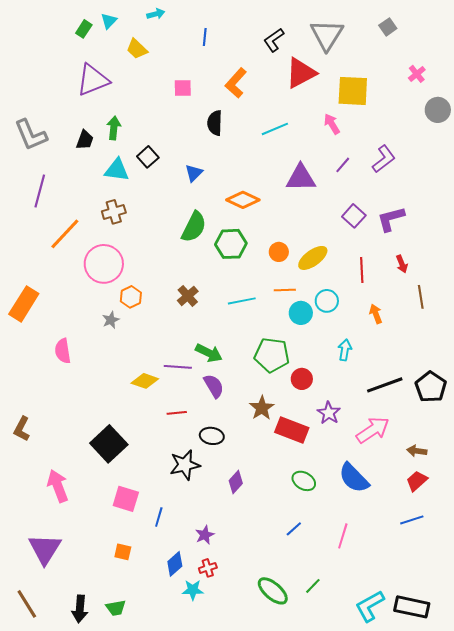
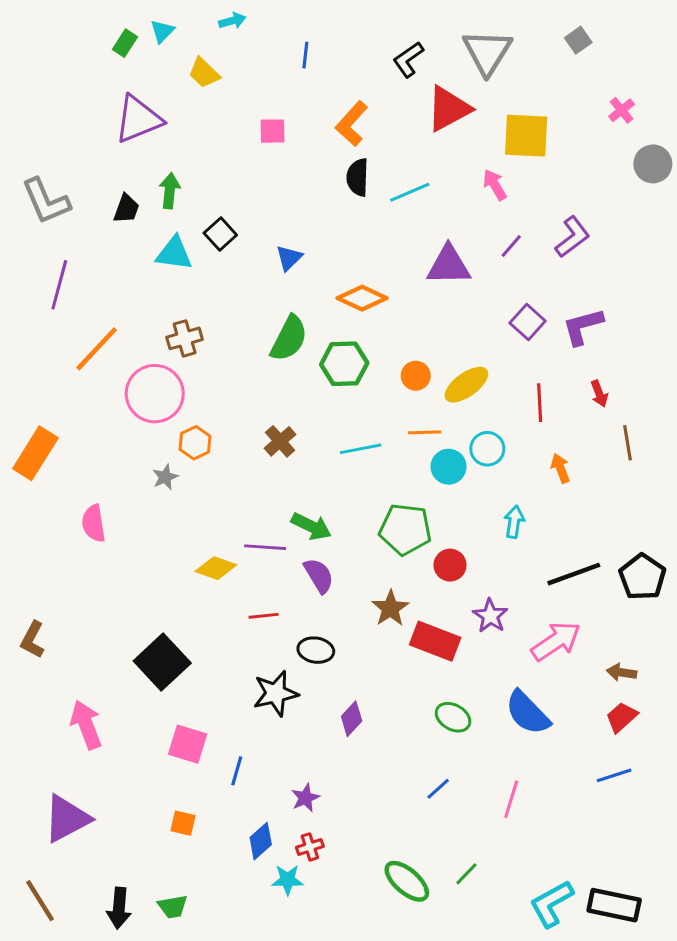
black semicircle: (215, 123) -> (358, 177), moved
brown cross: (114, 212) -> (185, 338), moved
purple triangle: (45, 549) -> (67, 819), turned 30

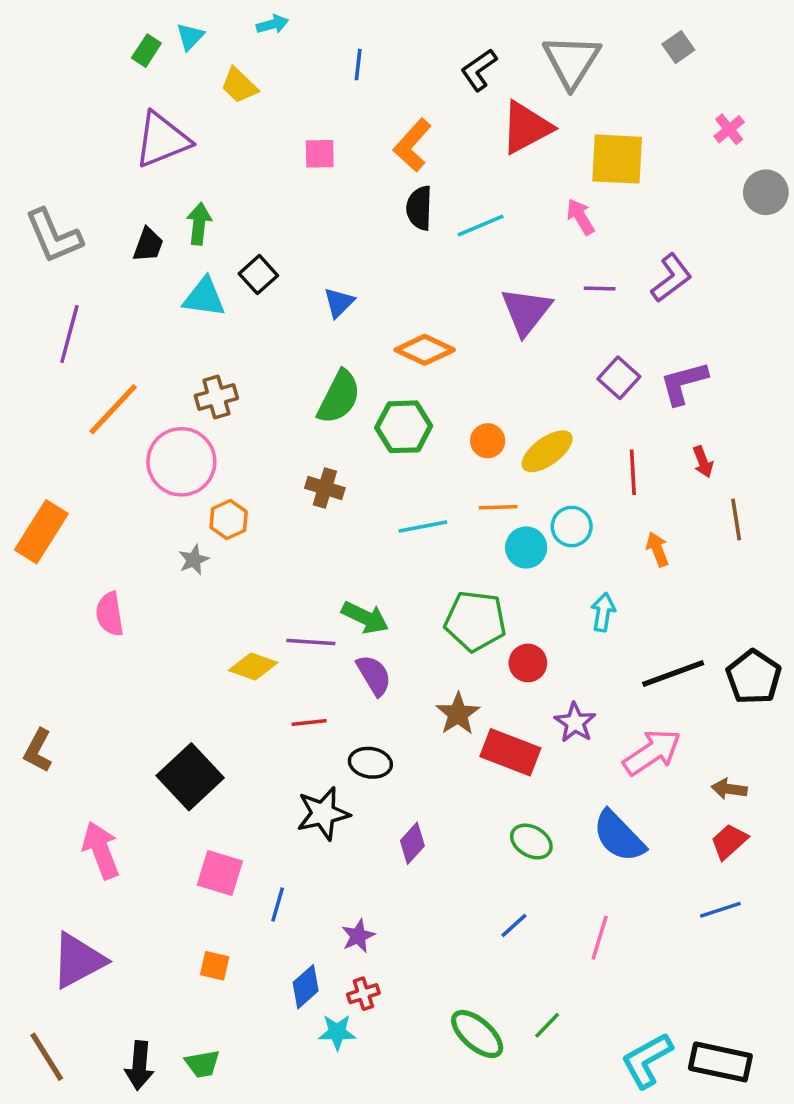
purple line: (511, 246) -> (600, 289), turned 50
purple triangle: (449, 265) -> (526, 311), turned -51
brown cross: (280, 441) -> (325, 488), moved, turned -32

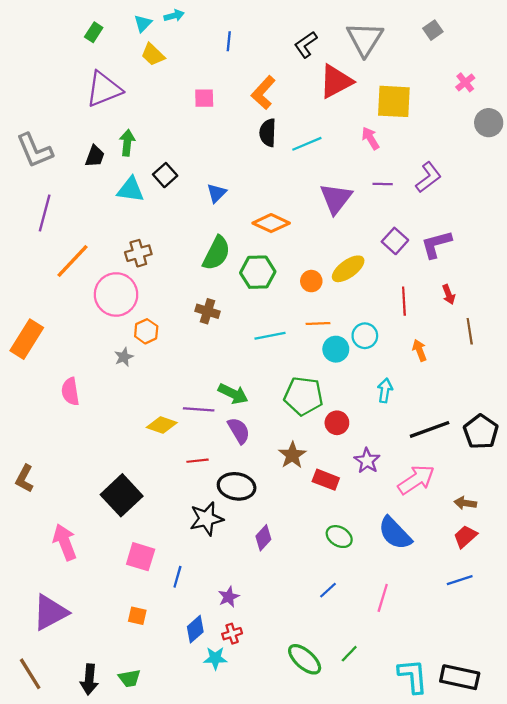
cyan triangle: (190, 37) -> (143, 23), moved
yellow ellipse: (547, 451) -> (348, 269), moved
red rectangle: (510, 752) -> (326, 480), size x0.7
black ellipse: (370, 763) -> (237, 486), size x1.4
cyan L-shape: (647, 1060) -> (413, 676), turned 114

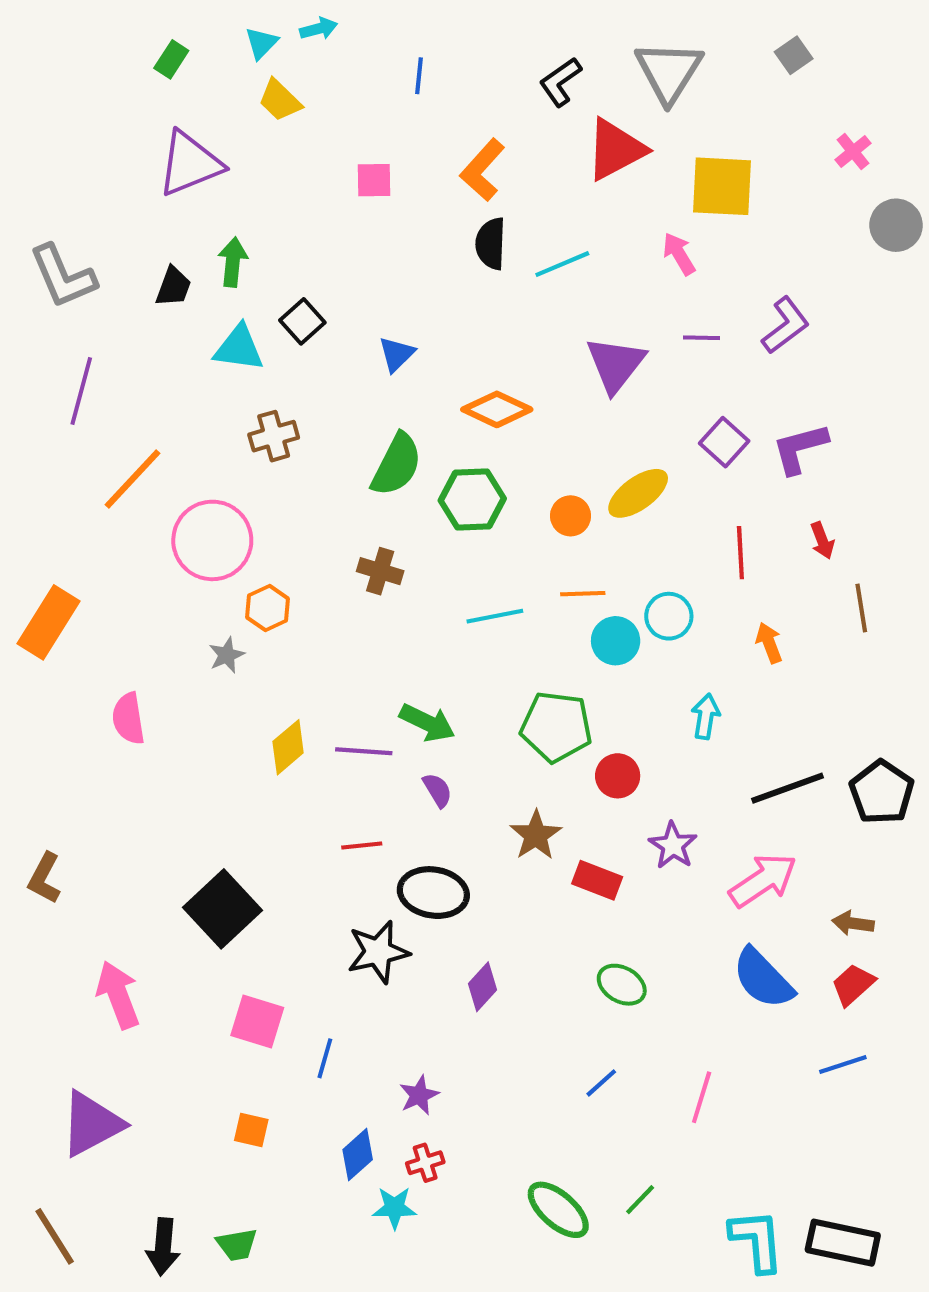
brown cross: (138, 253) -> (274, 436), moved
yellow diamond: (162, 425) -> (288, 747), moved, turned -60
purple semicircle: (239, 431) -> (437, 790), size x0.7
blue semicircle: (395, 533) -> (763, 979), moved

